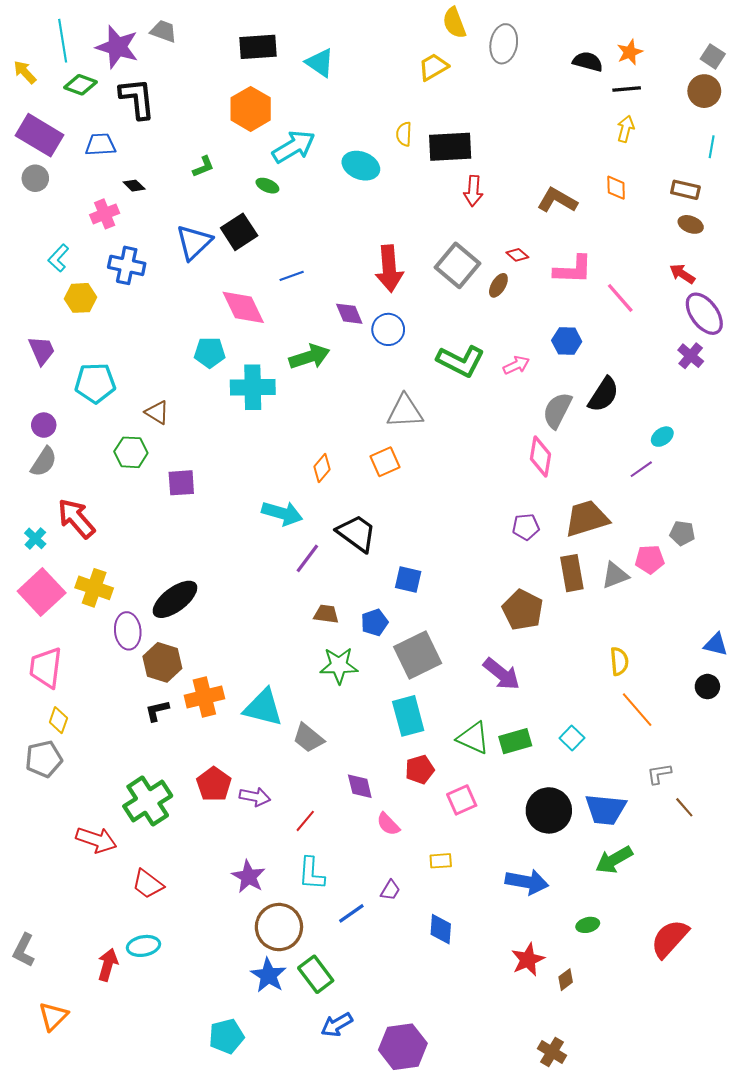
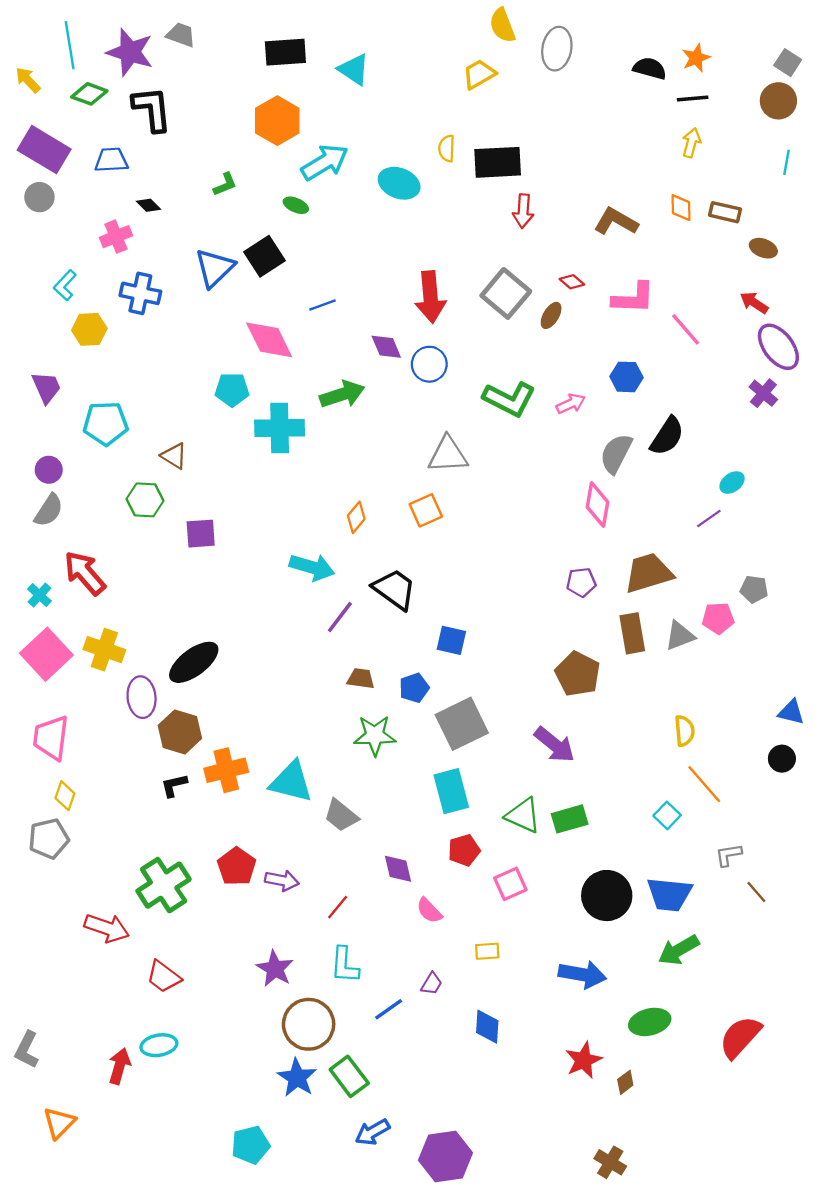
brown rectangle: (685, 190) -> (725, 212), moved
cyan square: (572, 738) -> (667, 815), moved
green ellipse: (588, 925) -> (650, 1022), size x1.6

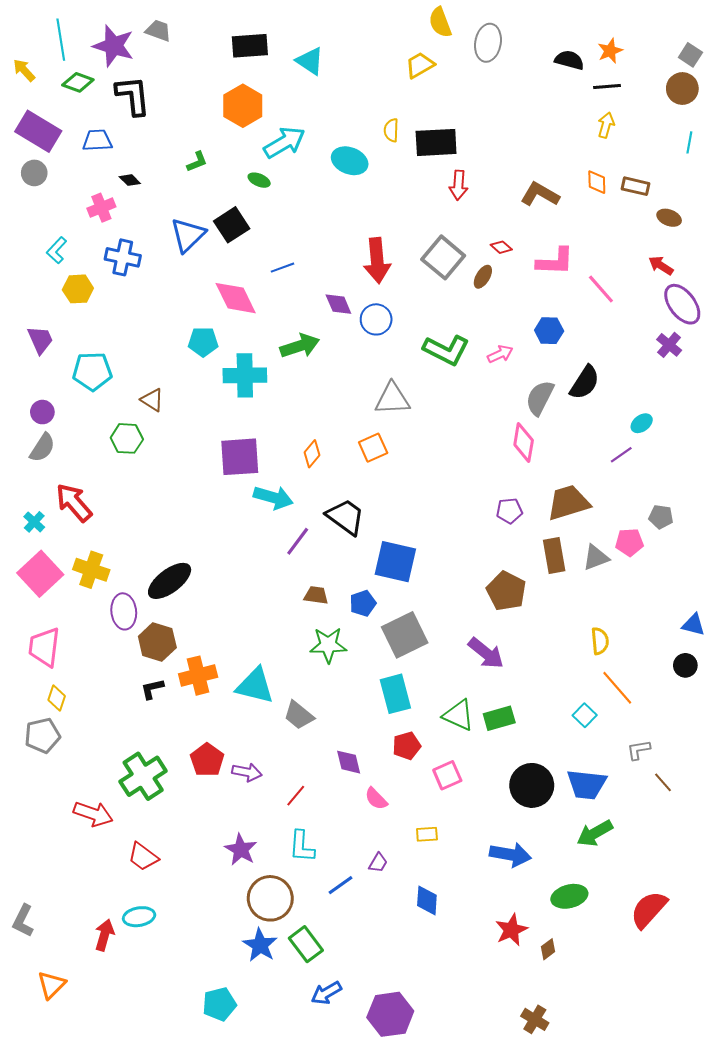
purple square: (201, 534) -> (240, 457), moved, size x1.5
blue square: (451, 640) -> (395, 562), size x1.6

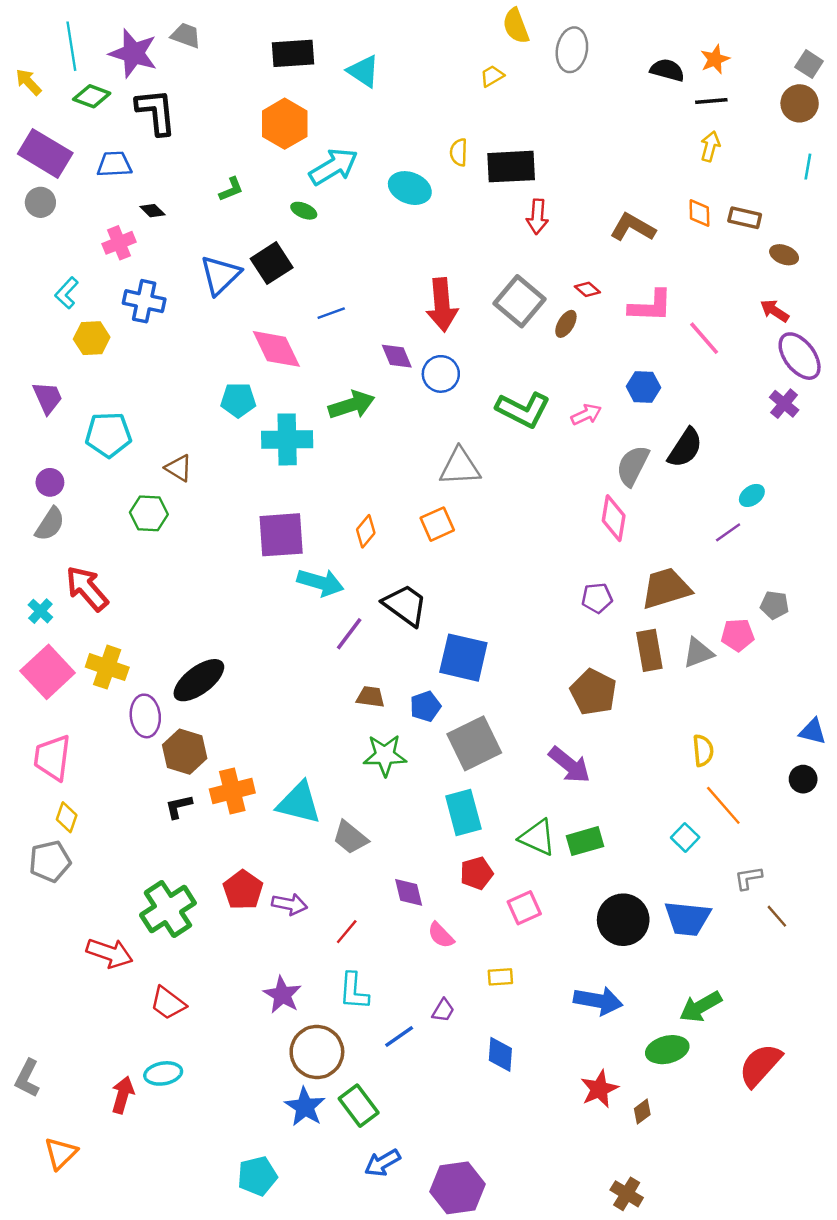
yellow trapezoid: (420, 65) -> (492, 76), size x0.7
green arrow: (595, 833) -> (701, 1007), moved

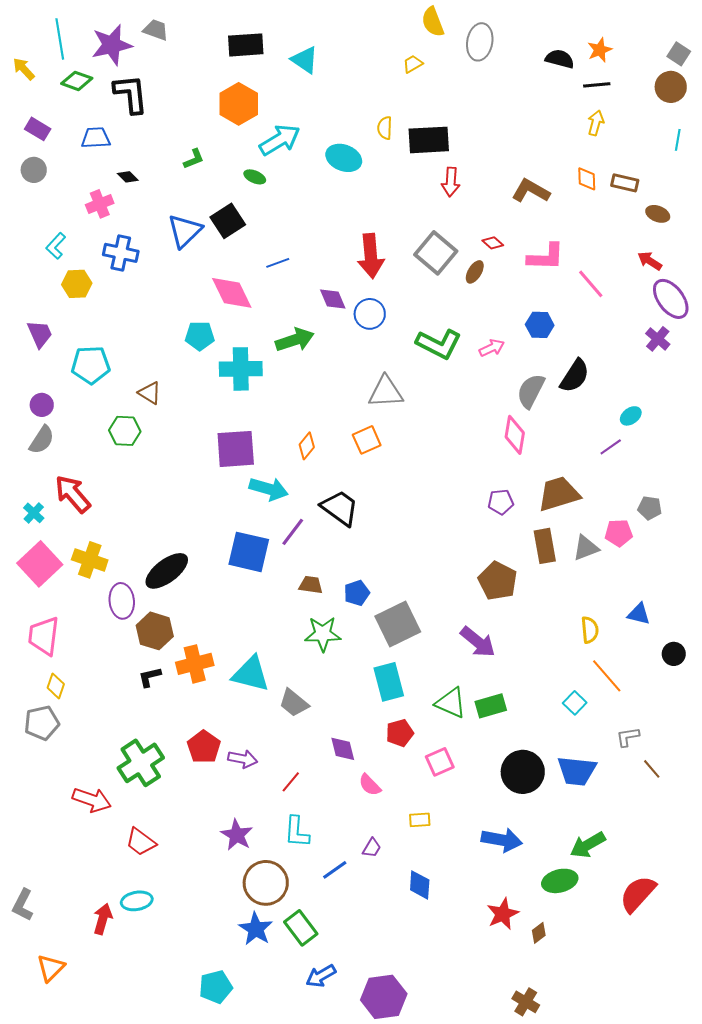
purple star: (133, 53) -> (112, 45), turned -30
purple rectangle: (45, 153) -> (38, 129), size x0.6
blue square: (463, 658) -> (249, 552), moved
blue triangle: (813, 731) -> (639, 614), moved

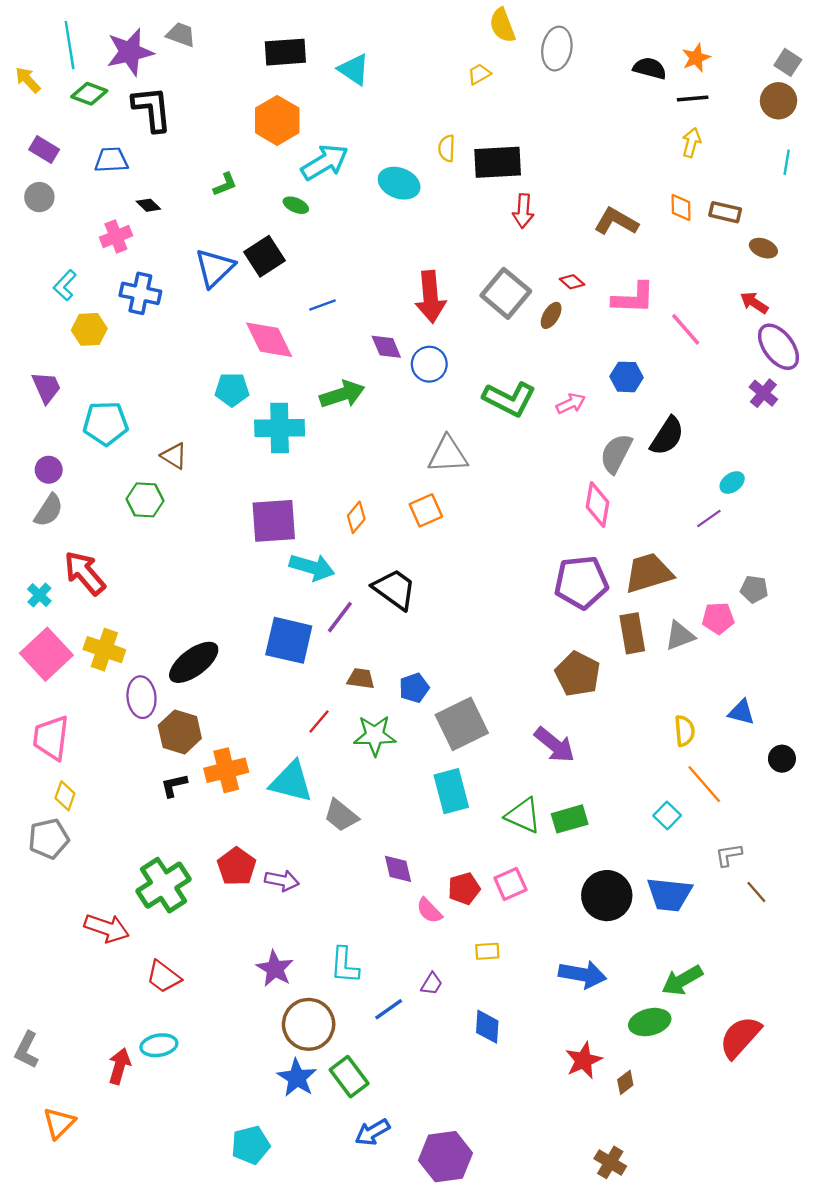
purple pentagon: (501, 502) -> (581, 582), size x1.8
red pentagon: (400, 733) -> (464, 889), moved
red line: (291, 782) -> (319, 722), moved

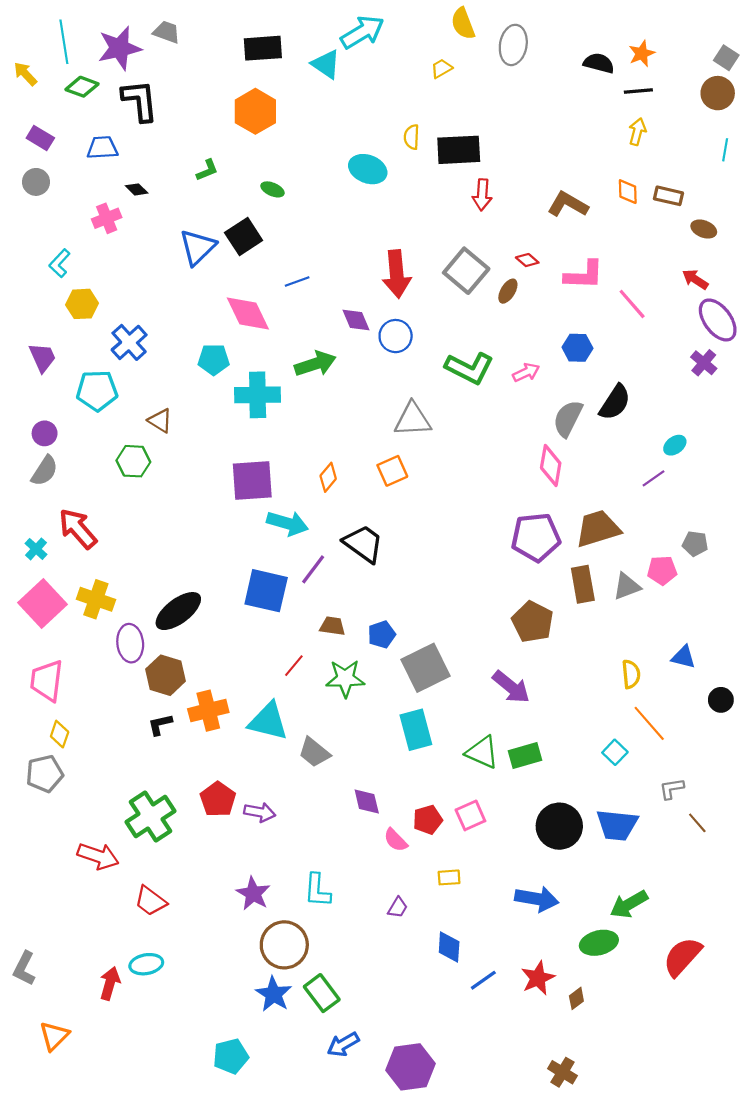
cyan arrow: (325, 162) -> (362, 32), moved
blue cross: (140, 293) -> (129, 342), moved, turned 36
blue line: (389, 1009) -> (483, 980), moved

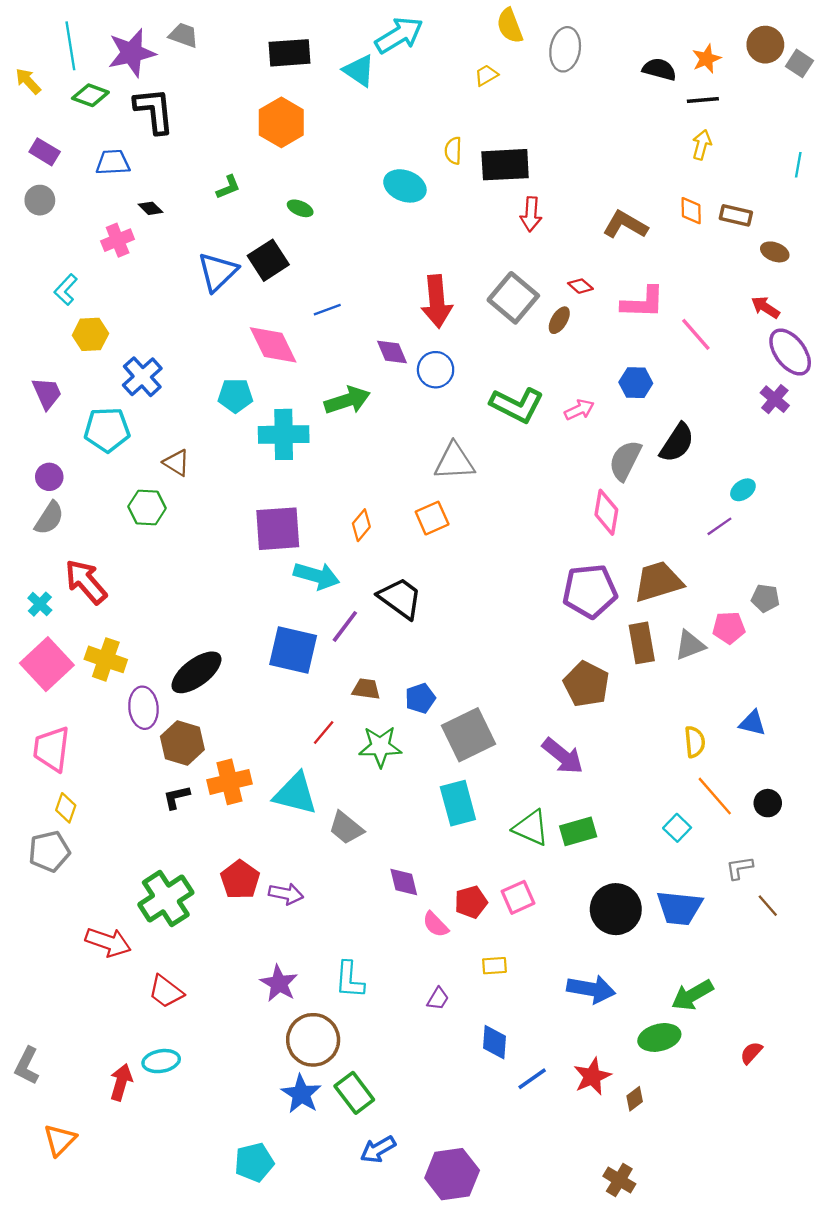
brown circle: (718, 93) -> (765, 45), moved
black circle: (721, 700) -> (768, 803), moved
red semicircle: (682, 957) -> (751, 1053), size x0.5

